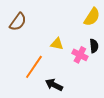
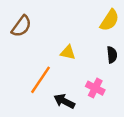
pink cross: (80, 55) -> (95, 88), moved

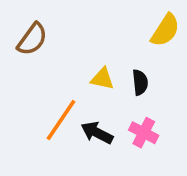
black semicircle: (112, 55) -> (140, 82), moved
black arrow: (64, 101) -> (97, 133), moved

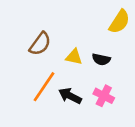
brown semicircle: (32, 39) -> (40, 44), moved
black semicircle: (140, 82) -> (101, 59), turned 108

